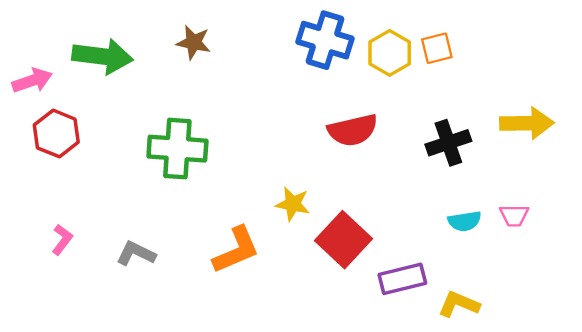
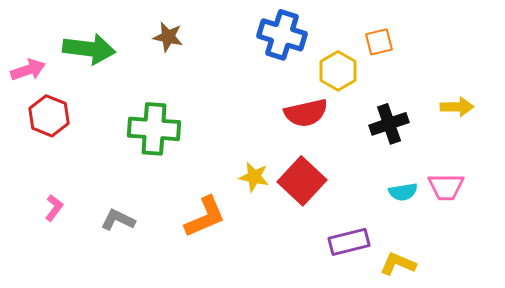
yellow hexagon: (390, 53) -> (338, 71), moved
yellow arrow: (527, 123) -> (457, 107), size x0.7
pink trapezoid: (514, 215) -> (446, 187), size x1.4
red square: (343, 240) -> (302, 181), moved

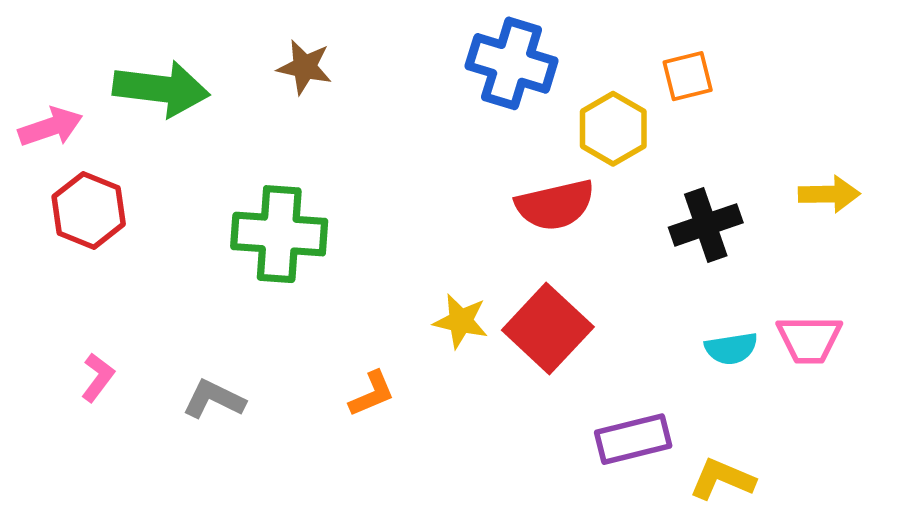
orange L-shape: (205, 217) -> (372, 394), size x0.6

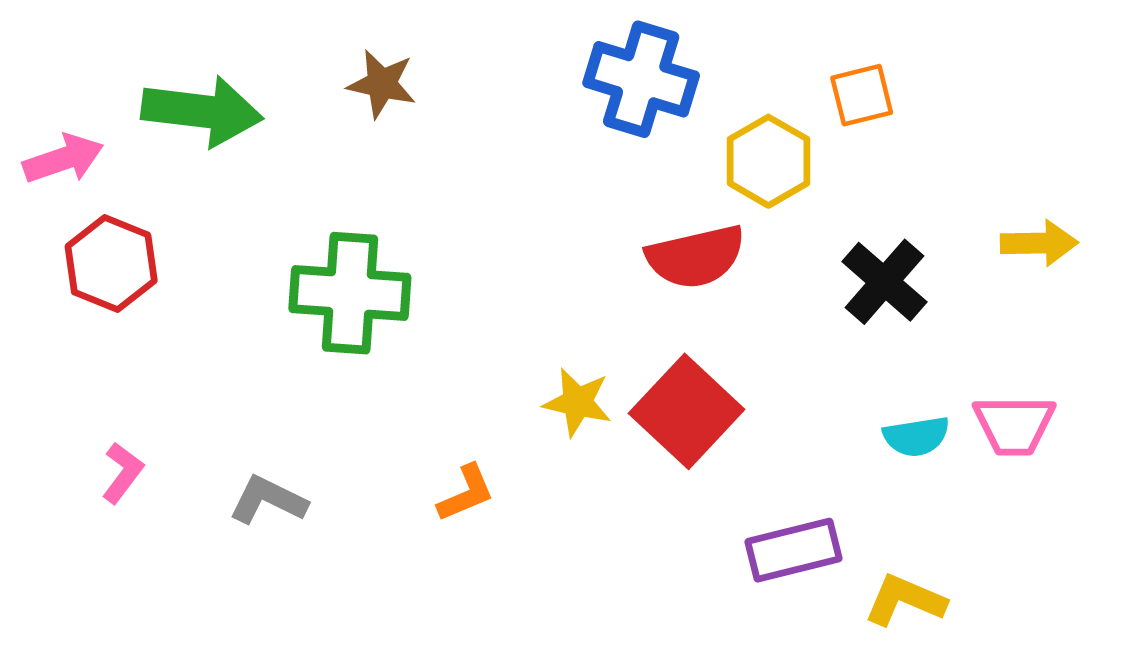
black cross: (706, 225) -> (884, 282), turned -30

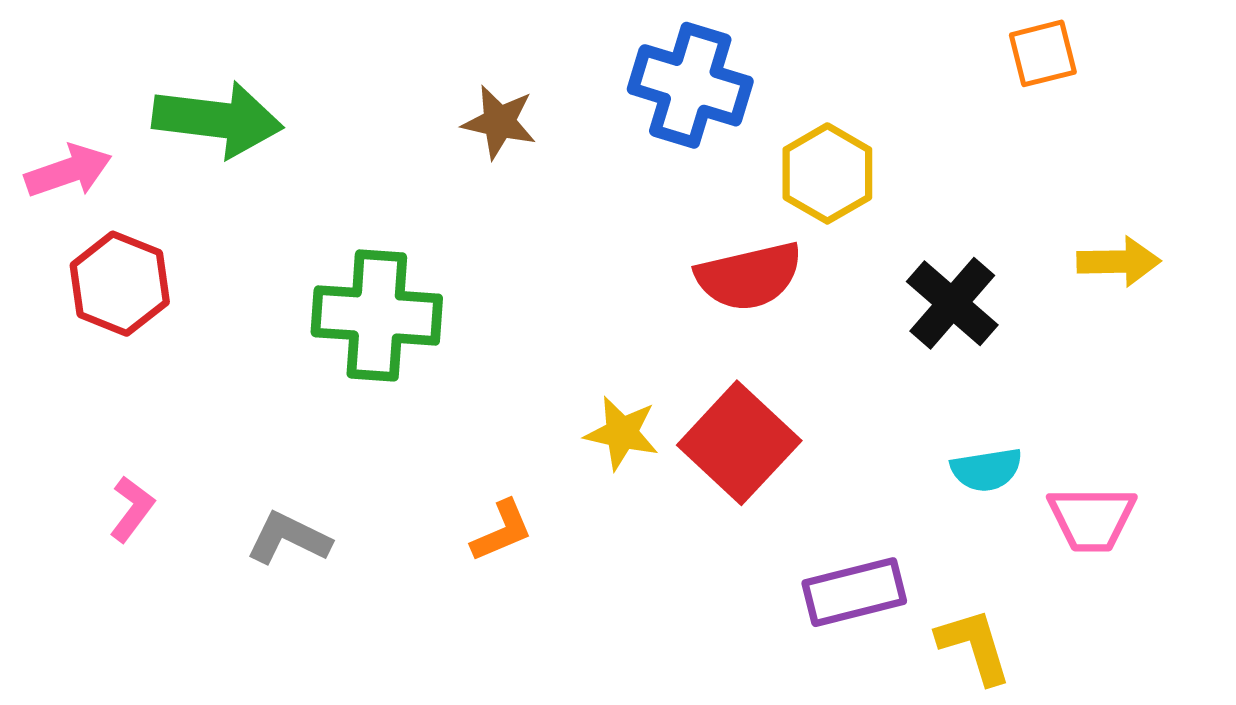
brown star: (382, 84) -> (499, 122), moved
orange square: (862, 95) -> (1043, 53), moved
pink trapezoid: (1014, 425) -> (1092, 519), moved
yellow L-shape: (905, 600) -> (974, 646), turned 50

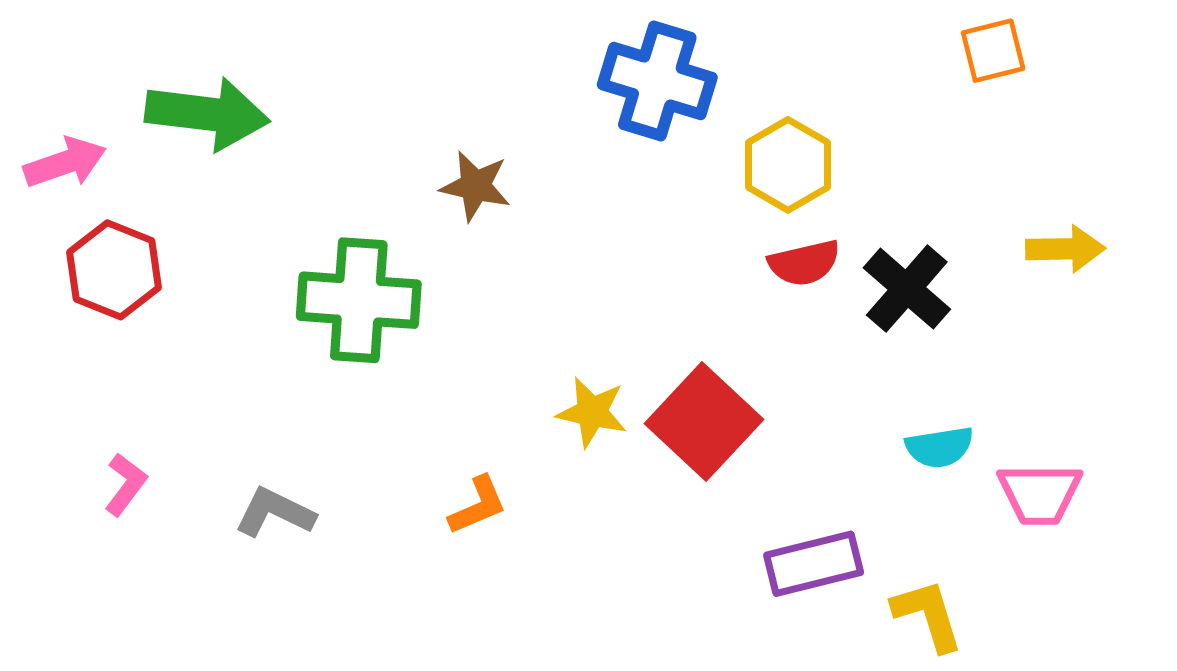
brown star: (499, 122) -> (475, 186), moved
red semicircle: (749, 276) -> (804, 263), moved, size x0.7

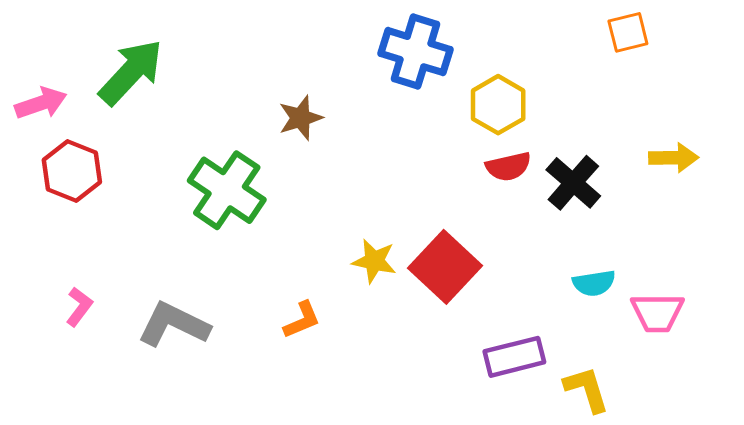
green arrow: (207, 114) -> (131, 72), turned -54
brown star: (475, 186) -> (300, 118), turned -30
green cross: (359, 300) -> (227, 190), turned 30
gray L-shape: (275, 512) -> (174, 324), size x1.4

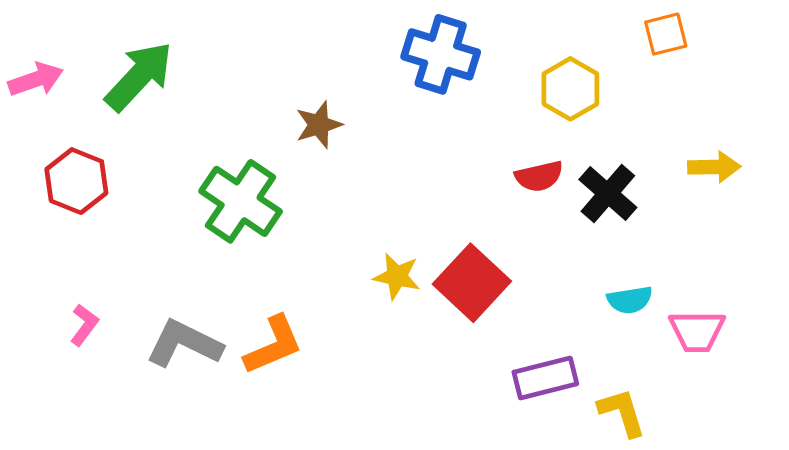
pink arrow: (41, 103) -> (36, 79), moved
yellow hexagon: (498, 105) -> (570, 89), moved
orange L-shape: (302, 320) -> (273, 345), moved, size x1.5

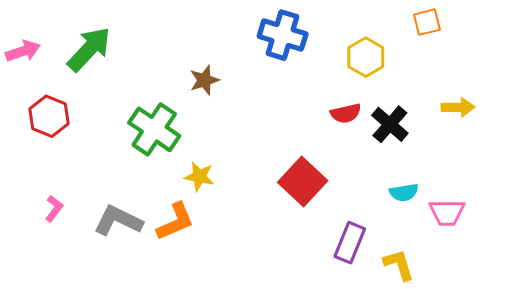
yellow star: (397, 276) -> (199, 176), moved
purple rectangle: (545, 378) -> (350, 243), turned -54

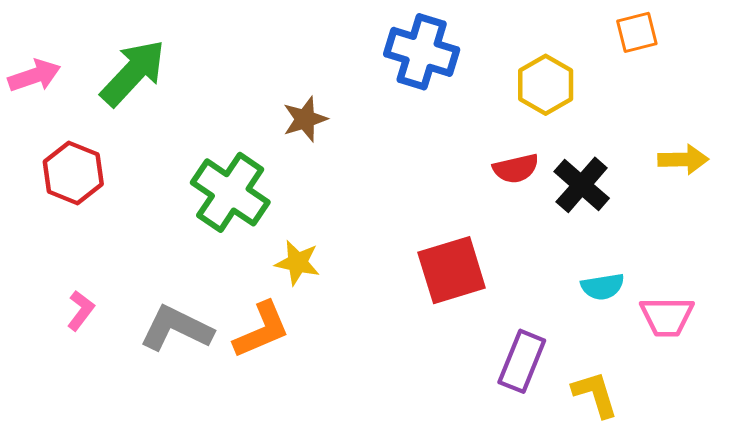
red square: (303, 181) -> (452, 270), turned 30

